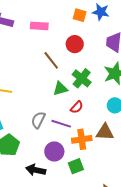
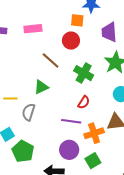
orange square: (80, 15) -> (77, 20), moved
green triangle: (60, 89) -> (41, 87), moved
gray semicircle: (38, 120) -> (29, 112), moved

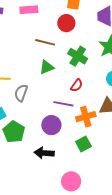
brown line: (51, 61) -> (45, 42), turned -30
green triangle: (41, 87) -> (47, 67), moved
purple circle: (69, 150) -> (51, 125), moved

